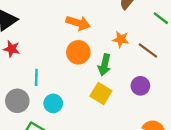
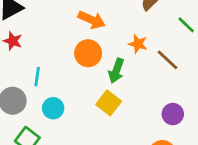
purple circle: (140, 86) -> (173, 114), moved

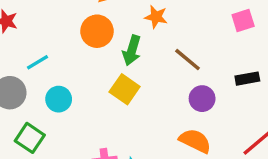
brown line: (167, 60) -> (188, 60), moved
cyan line: (37, 77) -> (38, 62), turned 54

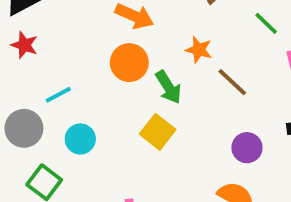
green arrow: (132, 50) -> (168, 87), turned -52
brown line: (188, 60) -> (232, 82), moved

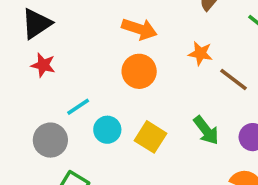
green arrow: (168, 87) -> (206, 130), moved
yellow square: (158, 132) -> (150, 137), moved
cyan circle: (80, 139) -> (107, 130), moved

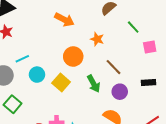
orange circle: (139, 71) -> (73, 57), moved
brown line: (233, 79) -> (113, 67), moved

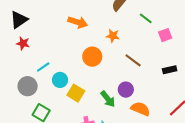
yellow square: (61, 83) -> (76, 93), moved
green arrow: (94, 84) -> (108, 99), moved
purple circle: (120, 92) -> (126, 90), moved

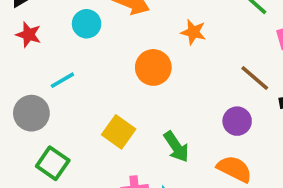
brown line: (133, 60) -> (255, 78), moved
cyan circle: (60, 80) -> (87, 24), moved
purple circle: (126, 90) -> (237, 121), moved

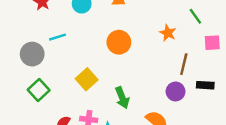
orange star: (193, 32) -> (168, 33), moved
brown line: (255, 78) -> (184, 64), turned 50
purple circle: (237, 121) -> (176, 91), moved

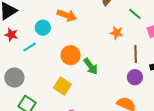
cyan line: (57, 37) -> (30, 47), moved
orange circle: (119, 42) -> (71, 55), moved
green arrow: (122, 98) -> (91, 66), moved

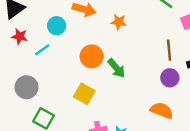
orange star: (117, 33) -> (119, 22), moved

